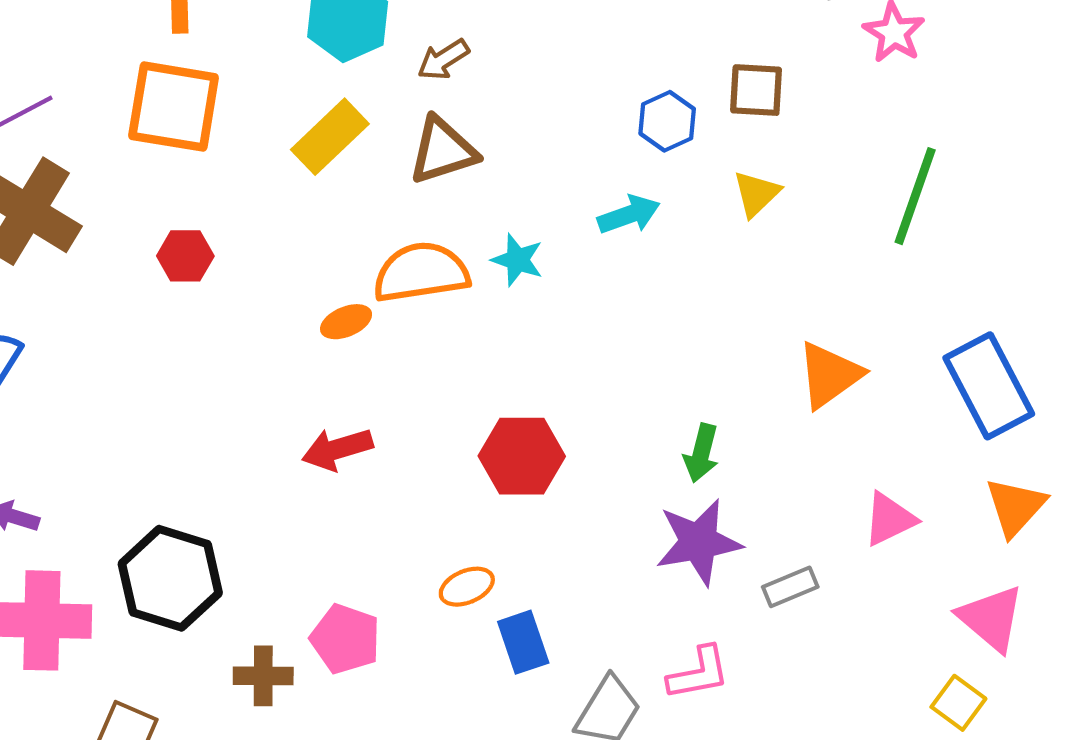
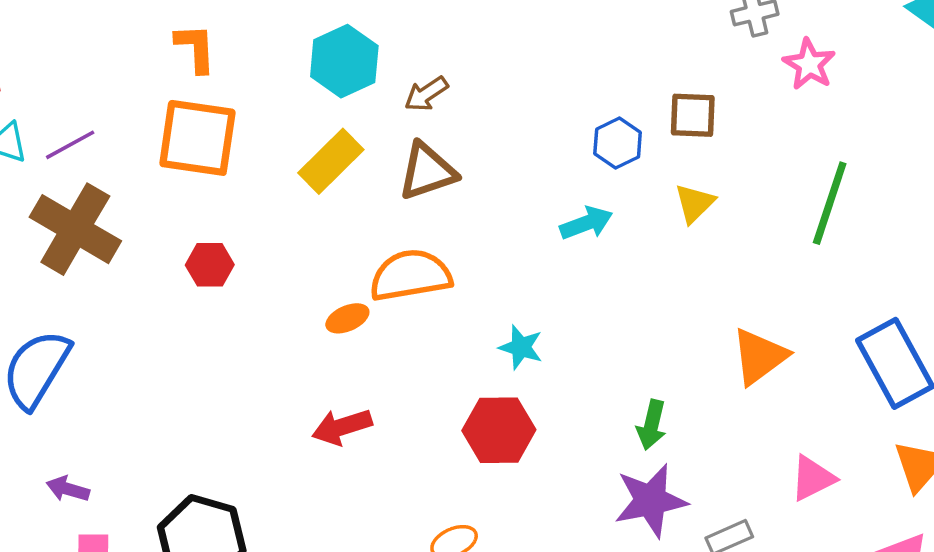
cyan star: (518, 260) -> (521, 347), moved

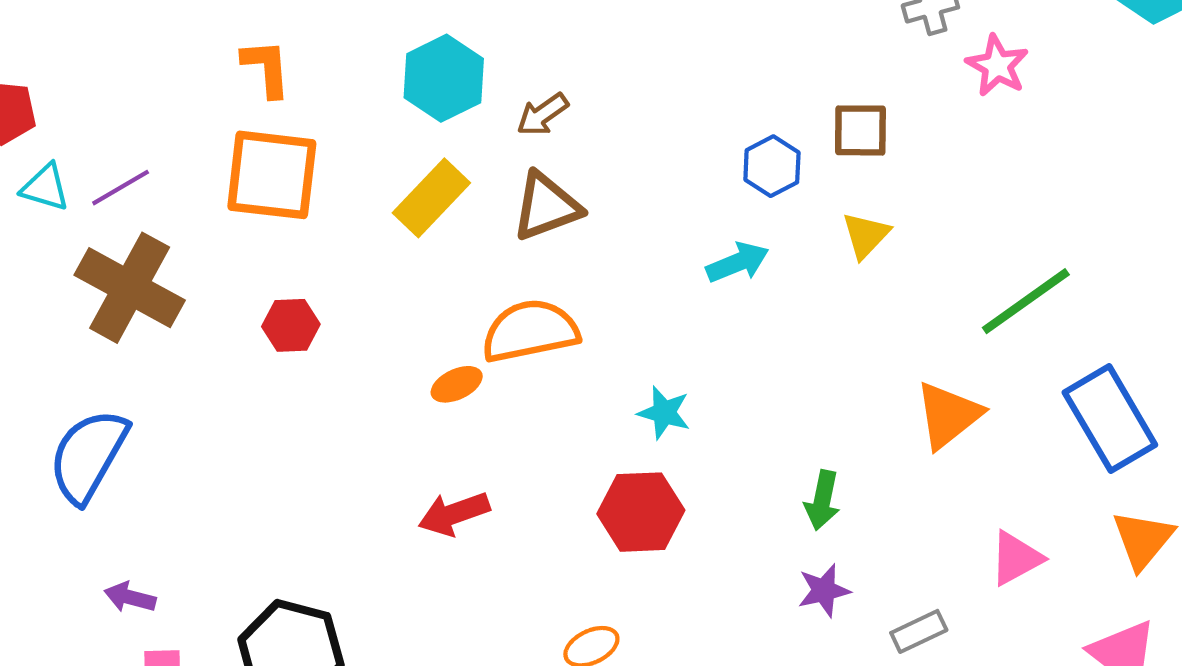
green line: (830, 203) -> (1026, 301), moved, turned 38
purple star: (651, 501) -> (824, 590), size x0.6

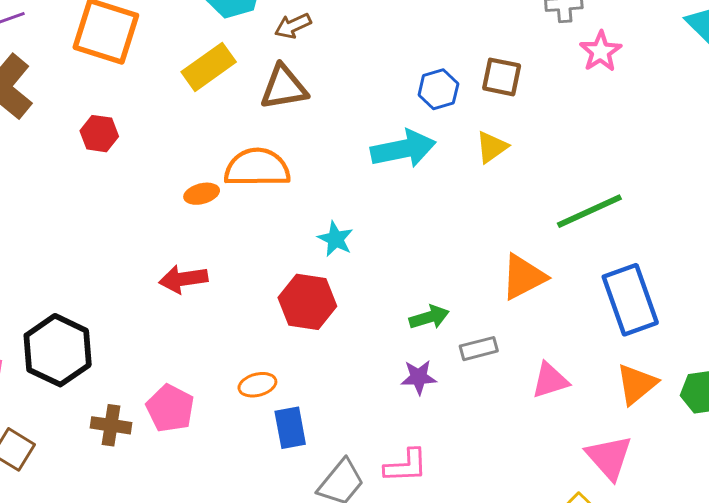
cyan arrow: (738, 262) -> (403, 149), size x1.5
green arrow: (822, 500) -> (429, 317), turned -129
gray rectangle: (919, 631) -> (479, 349), moved

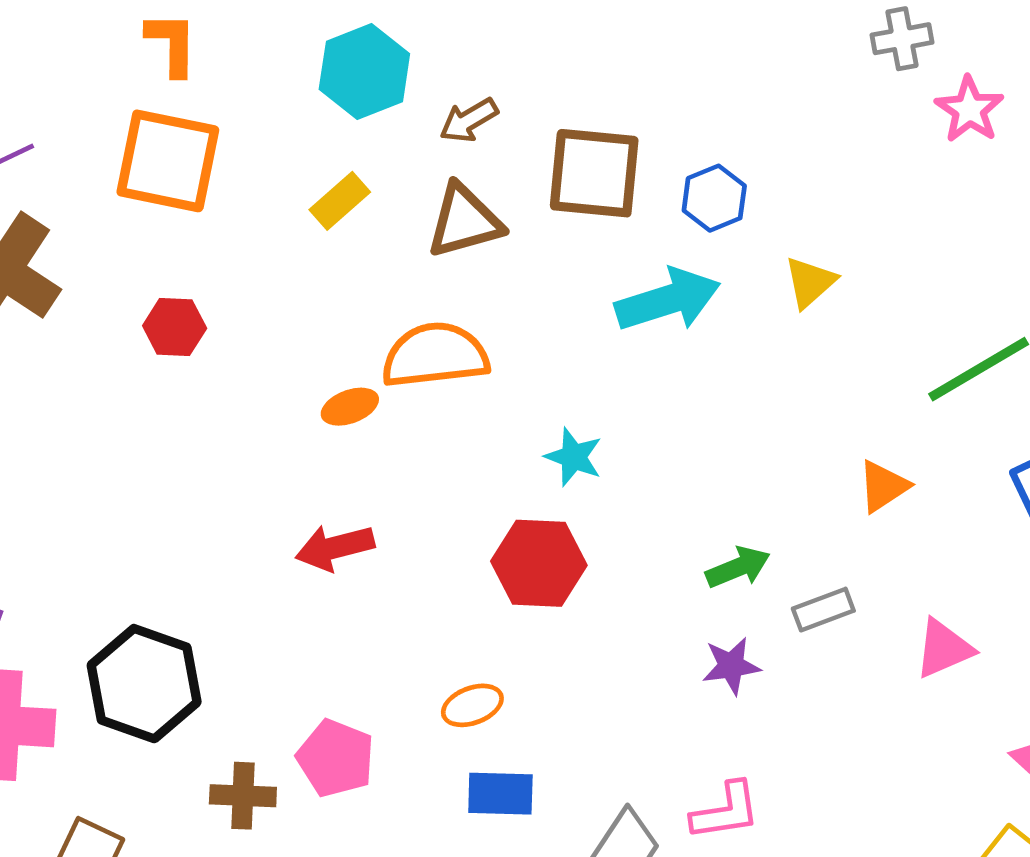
yellow rectangle: (209, 67) -> (340, 201), size x0.7
brown square: (502, 77) -> (594, 173), moved, size x1.5
orange triangle: (523, 277) -> (883, 486), size x0.7
blue rectangle: (290, 428) -> (500, 794), moved, turned -72

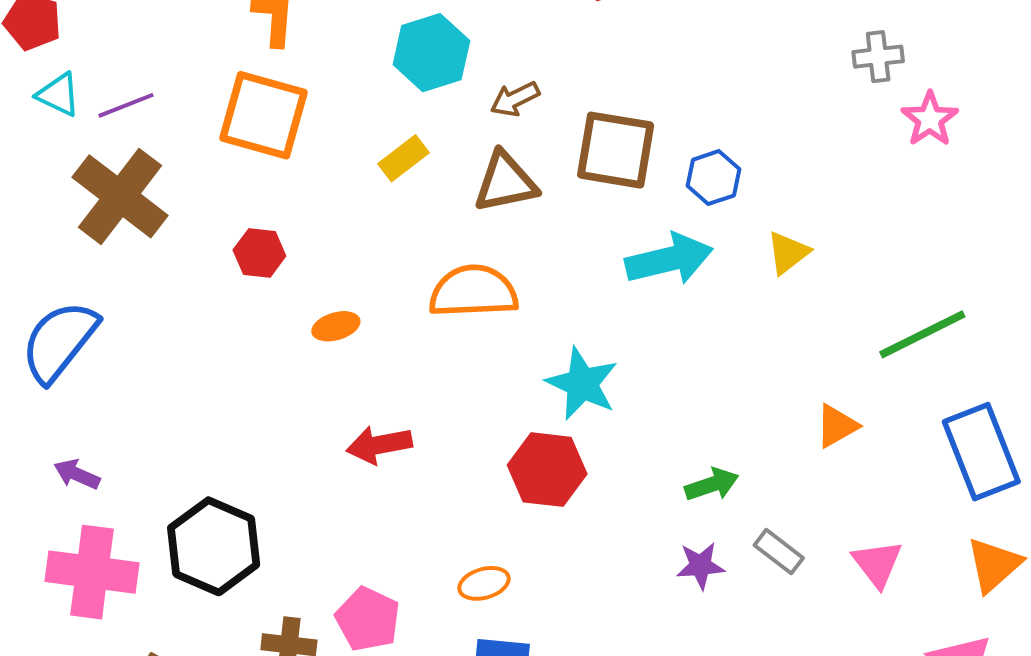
orange ellipse: (350, 407) -> (336, 326), moved
cyan star: (574, 457) -> (582, 384), size x1.5
gray rectangle: (823, 610) -> (779, 552), moved, turned 54
pink triangle: (944, 649) -> (877, 564), turned -48

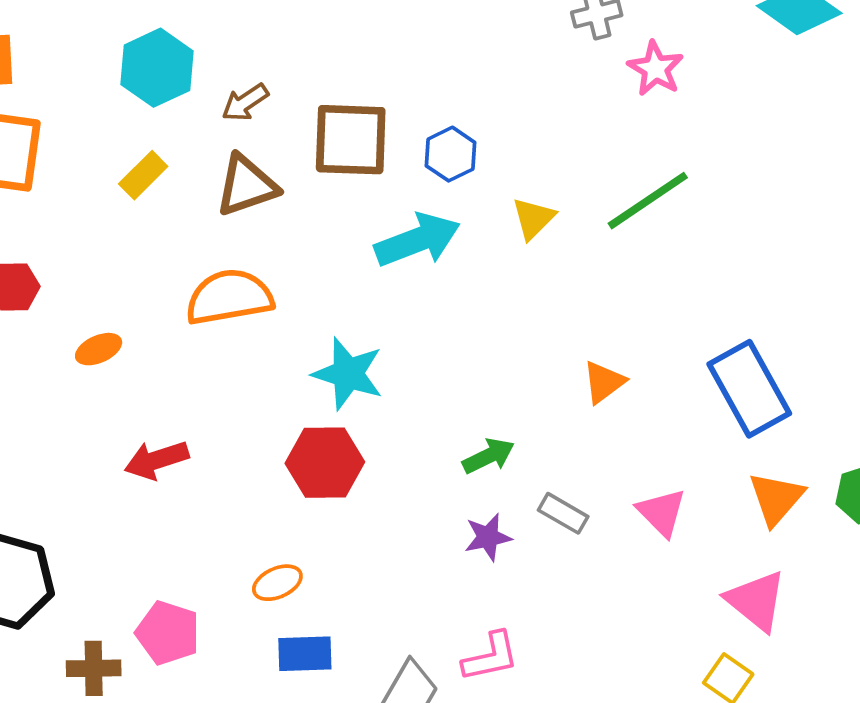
green line: (922, 334) -> (648, 201), moved

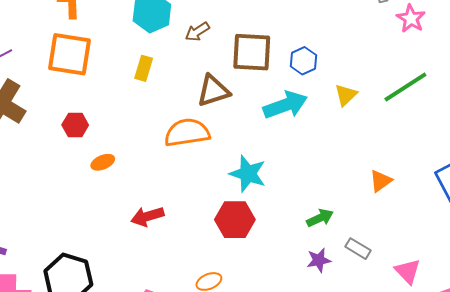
yellow rectangle: (143, 175) -> (144, 68), turned -30
brown triangle: (247, 185) -> (213, 91), moved
orange ellipse: (99, 349) -> (103, 162), moved
pink triangle: (662, 512) -> (408, 271), moved

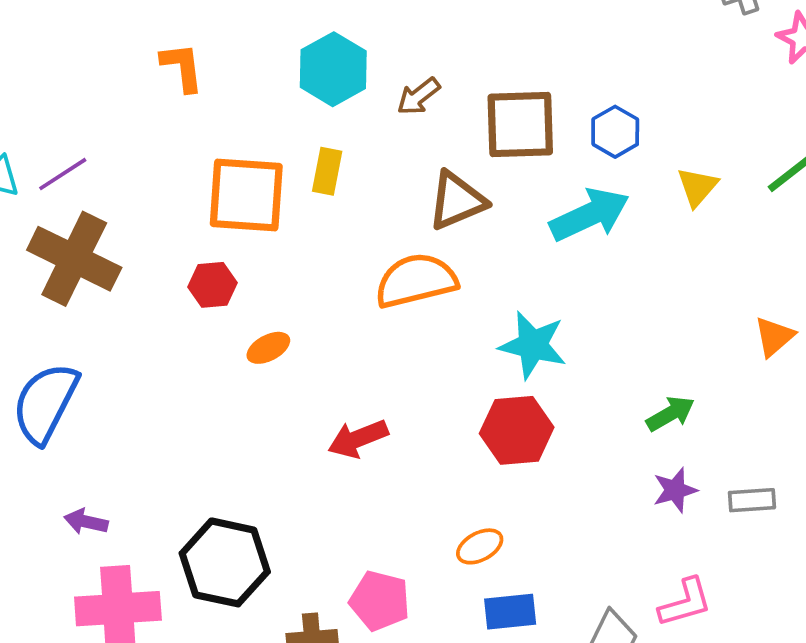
orange square: (70, 54) -> (246, 195), moved
gray rectangle: (358, 249) -> (752, 500), moved, turned -30

